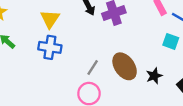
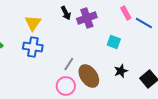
cyan square: (171, 41) -> (114, 42), moved
brown ellipse: (125, 66) -> (89, 76), moved

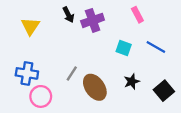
blue line: (144, 23) -> (156, 47), moved
blue cross: (33, 47) -> (27, 73), moved
pink circle: (66, 86) -> (41, 96), moved

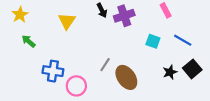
blue cross: (27, 73) -> (53, 71), moved
black star: (132, 81) -> (170, 72), moved
black square: (164, 91) -> (192, 69), moved

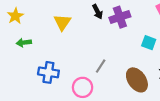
green arrow: (28, 41) -> (24, 43), turned -48
brown ellipse: (126, 77) -> (137, 80), moved
pink circle: (76, 86) -> (83, 87), moved

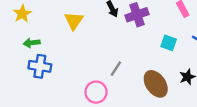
blue cross: (48, 72) -> (40, 66), moved

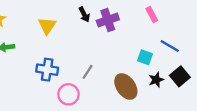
cyan square: (169, 43) -> (145, 57), moved
blue cross: (40, 66) -> (47, 70), moved

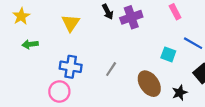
black star: (156, 80) -> (180, 93), moved
pink circle: (68, 94) -> (59, 91), moved

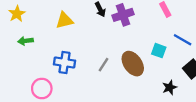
yellow triangle: (71, 23) -> (65, 20), turned 42
brown ellipse: (149, 84) -> (133, 64), moved
pink circle: (59, 91) -> (42, 89), moved

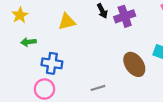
blue cross: (65, 63) -> (52, 63), moved
gray line: (104, 65) -> (98, 88), moved, turned 40

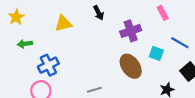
purple cross: (125, 16) -> (131, 31), moved
blue cross: (52, 63) -> (48, 65), turned -36

